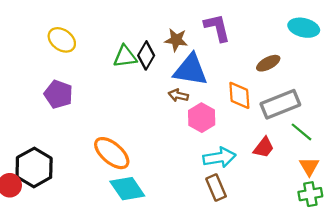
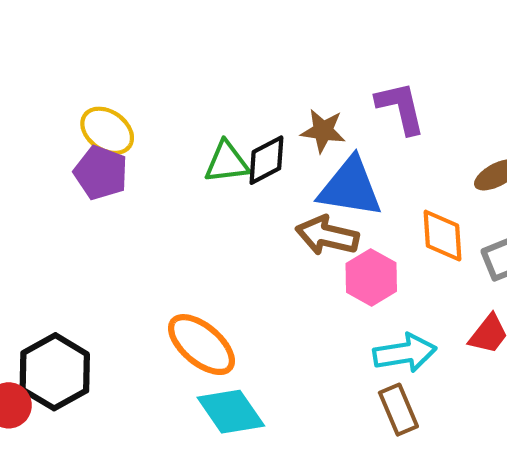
black diamond: (146, 55) -> (266, 160), turned 32
purple pentagon: (58, 94) -> (101, 173), moved
brown arrow: (178, 95) -> (327, 236), size x1.6

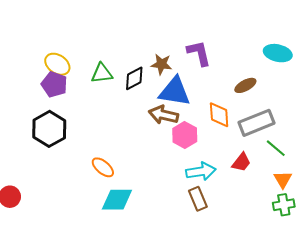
green triangle: (227, 162) -> (102, 73), moved
orange ellipse: (201, 345) -> (103, 167), size x0.7
black hexagon: (55, 372) -> (49, 129), moved
cyan diamond: (231, 412) -> (117, 200), turned -56

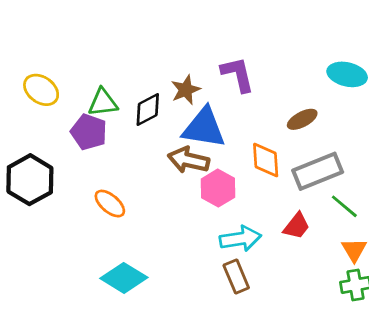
brown star: (161, 64) -> (186, 90), turned -30
purple pentagon: (54, 84) -> (89, 132), moved
orange ellipse: (103, 167) -> (110, 204), moved
cyan diamond: (117, 200) -> (124, 278), turned 32

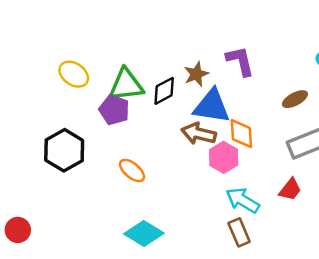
green triangle: (103, 102) -> (126, 85), size x1.4
orange diamond: (266, 160) -> (241, 134), moved
cyan arrow: (240, 239) -> (243, 200), turned -140

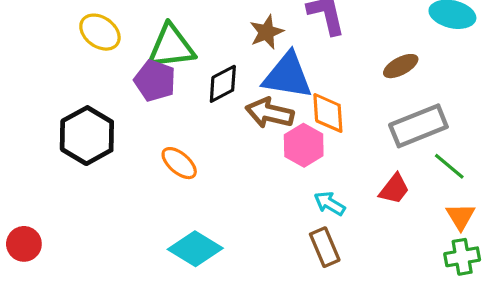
black diamond: (164, 91) -> (223, 84), moved
cyan arrow: (243, 200) -> (330, 203), size x0.7

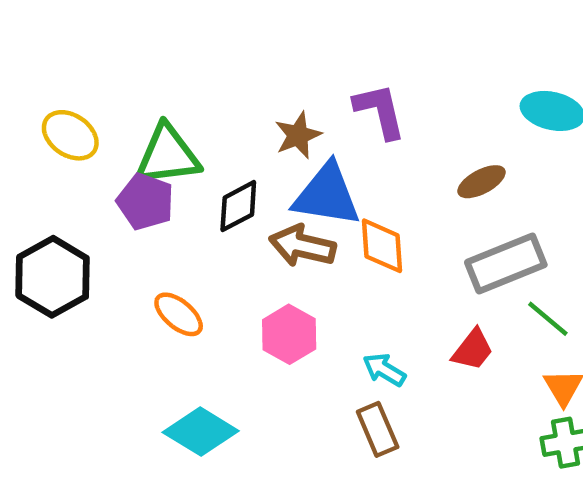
pink hexagon: (304, 145) -> (289, 334), moved

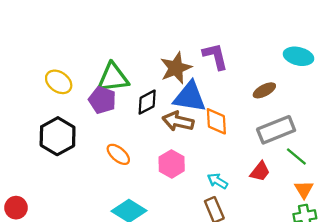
yellow ellipse: (70, 135) -> (59, 82), moved
brown star: (298, 135) -> (176, 68), size x1.4

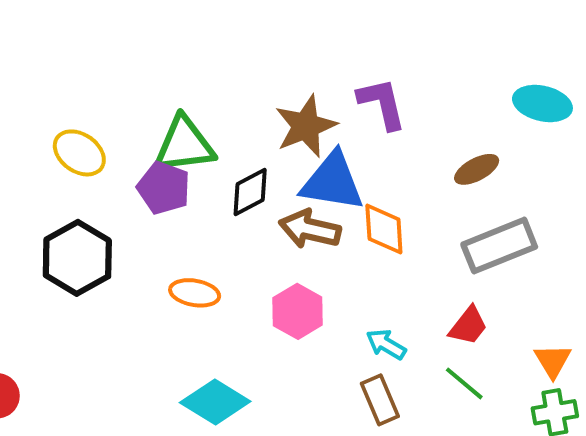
orange ellipse: (118, 154) -> (195, 293), turned -30
green line: (296, 156) -> (464, 383), moved

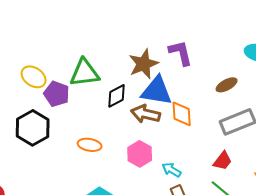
purple pentagon: (164, 188) -> (57, 94), moved
cyan arrow: (386, 344) -> (172, 170), moved

